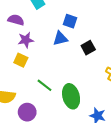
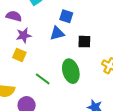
black square: (88, 48) -> (84, 42), turned 32
green ellipse: (71, 96) -> (71, 71), moved

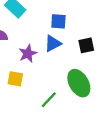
purple star: (24, 35) -> (28, 54), moved
green line: (43, 79) -> (49, 100), turned -70

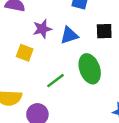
blue triangle: (53, 43) -> (69, 35), moved

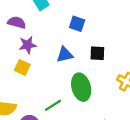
purple star: (42, 29) -> (28, 45), moved
green line: (55, 81) -> (53, 105), moved

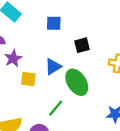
blue triangle: (65, 55) -> (53, 67), moved
yellow square: (22, 67) -> (28, 79), moved

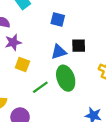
blue triangle: (53, 67) -> (59, 52), moved
green line: (56, 108) -> (40, 87), moved

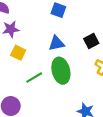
black square: (79, 46) -> (91, 41), moved, turned -32

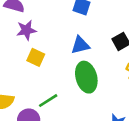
green line: (34, 77) -> (48, 101), moved

